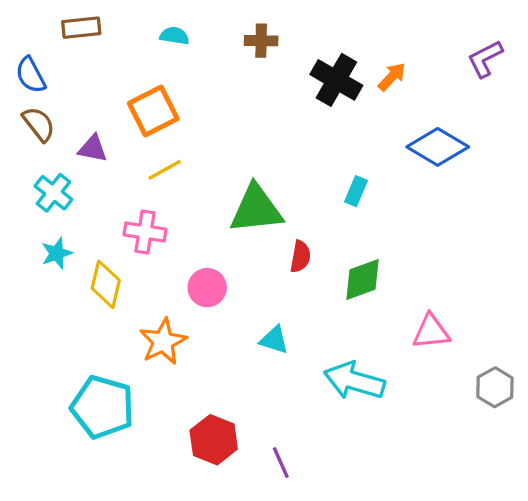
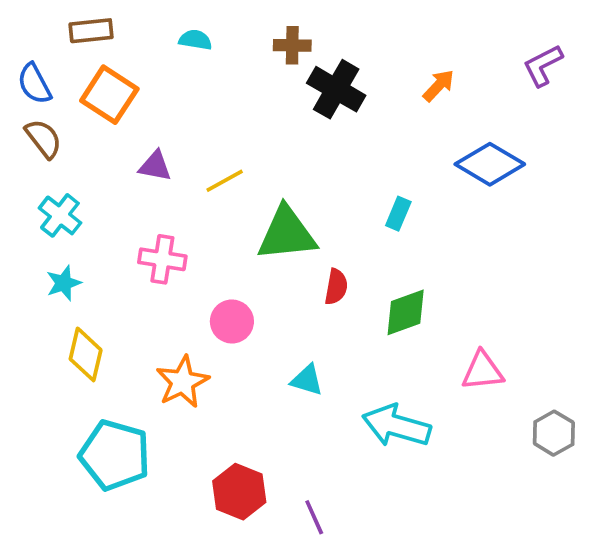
black cross: (336, 80) -> (336, 89), moved
orange square: (153, 111) -> (109, 95), moved, turned -30
purple triangle: (93, 149) -> (155, 166), moved
yellow line: (165, 170) -> (225, 181), moved
yellow diamond: (106, 284) -> (86, 354), moved

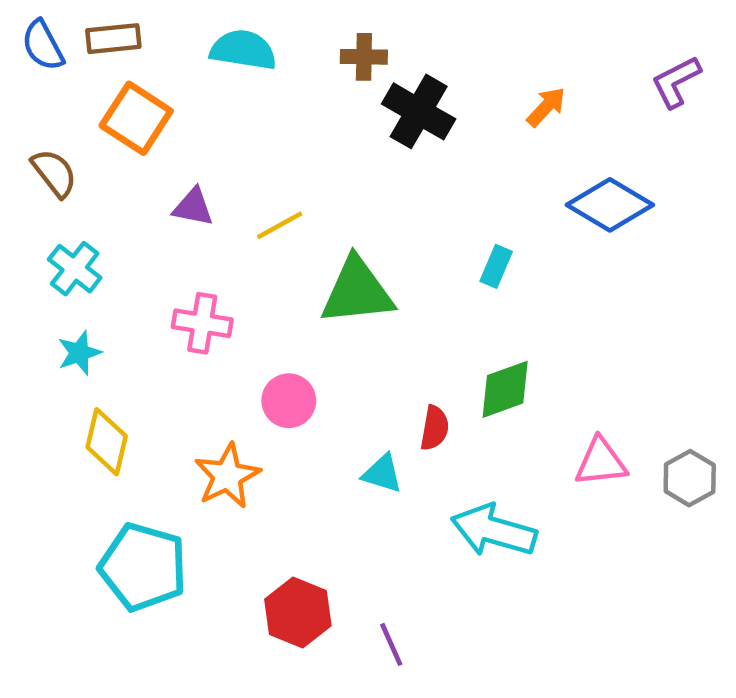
cyan semicircle: (195, 40) -> (243, 50), size x1.6
blue semicircle: (34, 84) -> (43, 45), moved
red semicircle: (336, 287) -> (435, 428), moved
gray hexagon: (554, 433) -> (690, 478), moved

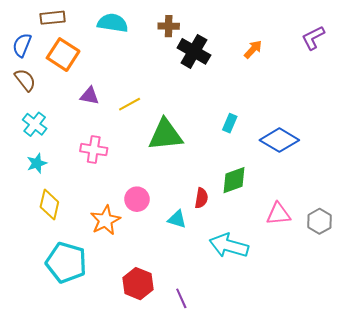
blue semicircle: (43, 45) -> (22, 45), moved, turned 50
blue diamond: (610, 205) -> (279, 140), moved
pink circle: (289, 401) -> (137, 199), moved

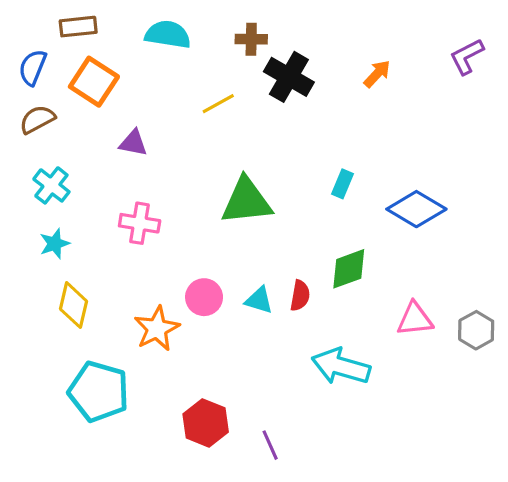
brown semicircle: (25, 80) -> (37, 119), turned -80
yellow line: (130, 104) -> (218, 104), moved
cyan triangle: (177, 219) -> (259, 300), moved

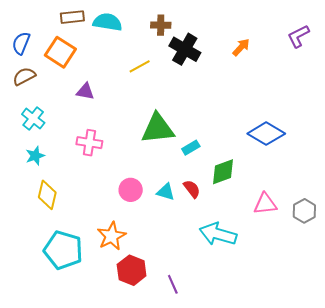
brown rectangle: (78, 27) -> (72, 17), moved
cyan rectangle: (342, 184) -> (191, 148), moved, turned 36
red semicircle: (300, 296) -> (192, 189), turned -48
orange star: (157, 329) -> (112, 236), moved

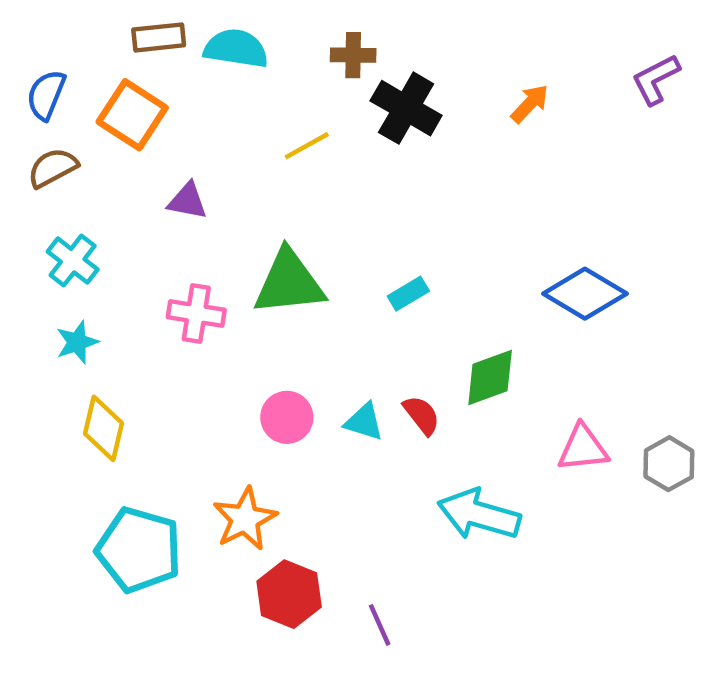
green triangle: (158, 129) -> (289, 283), moved
cyan rectangle: (191, 148) -> (408, 294), moved

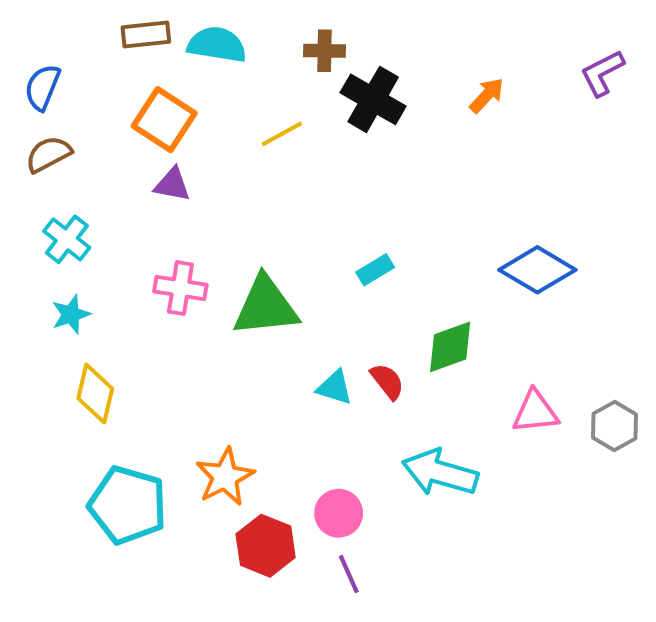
orange square: (132, 115) -> (164, 120), moved
green triangle: (289, 283) -> (266, 306), moved
pink circle: (287, 417) -> (339, 513), moved

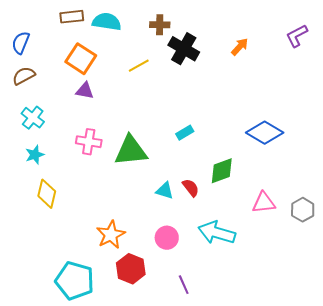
cyan pentagon: (128, 505) -> (75, 281), moved
pink circle: (339, 513) -> (167, 238), moved
purple line: (349, 574) -> (184, 285), moved

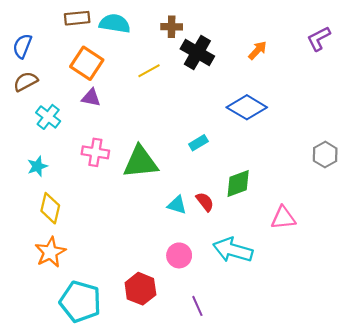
cyan cross: (33, 118) -> (48, 117), moved
blue diamond: (265, 133) -> (247, 107), moved
gray hexagon: (303, 210) -> (325, 155), moved
orange star: (111, 235) -> (50, 252), moved

